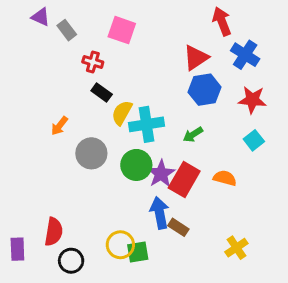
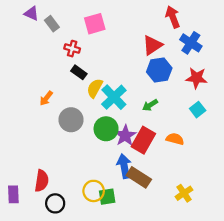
pink square: (122, 30) -> (95, 24), turned -35
cyan cross: (146, 124) -> (114, 97), turned -35
brown rectangle: (178, 227) -> (139, 177), size x1.5

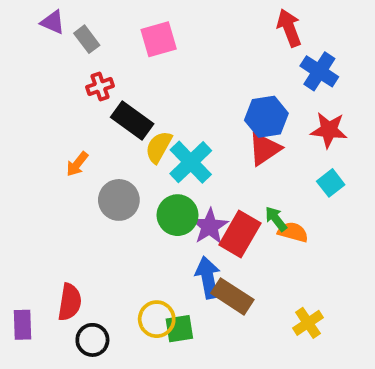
red triangle: (152, 45) -> (265, 149), moved
red cross: (72, 49) -> (100, 87), moved, turned -35
black rectangle: (79, 72) -> (132, 121), size x1.5
green arrow: (150, 105) -> (276, 219), moved, turned 84

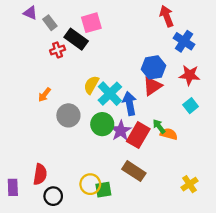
black rectangle: (132, 121) -> (76, 39), moved
blue arrow: (208, 277) -> (130, 103), moved
yellow cross: (308, 323) -> (189, 184), moved

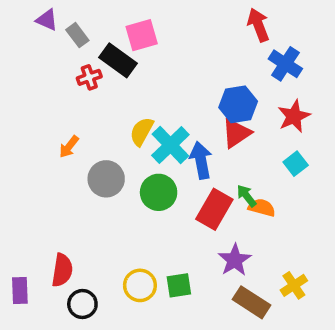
red star: (189, 75) -> (294, 116), turned -30
purple star: (121, 131) -> (235, 260), moved
brown rectangle: (134, 171) -> (252, 302), moved
green square: (103, 190) -> (179, 285), moved

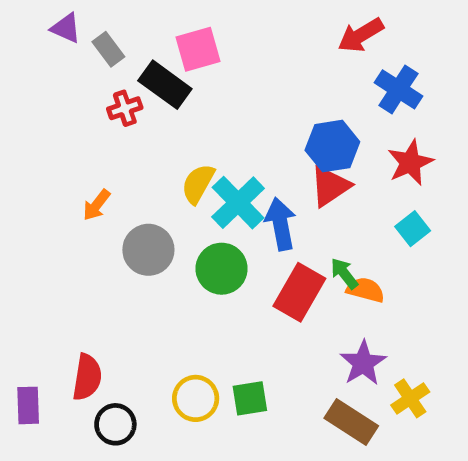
red arrow: (258, 25) -> (361, 35), turned -100
purple star: (235, 260) -> (363, 363), moved

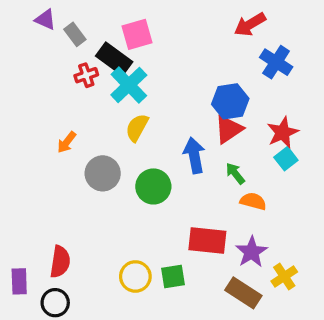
red star: (410, 163) -> (283, 132), moved
cyan cross: (238, 203) -> (129, 85), moved
green arrow: (344, 273) -> (235, 173), moved
red rectangle: (299, 292) -> (207, 240), moved, turned 66
black circle: (115, 424) -> (55, 303), moved

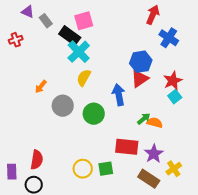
red arrow: (250, 24) -> (153, 15), turned 144
red cross: (86, 75) -> (16, 40), moved
green arrow: (235, 173) -> (144, 119), moved, turned 88

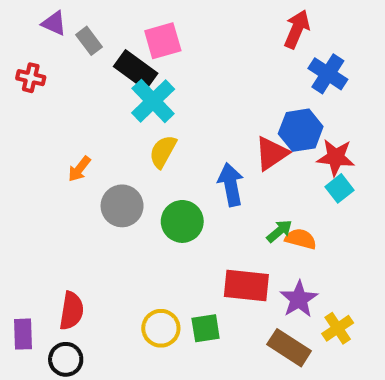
red cross: (16, 40) -> (31, 78), turned 32
blue hexagon: (141, 62) -> (301, 130), moved
red star: (173, 81) -> (336, 157), turned 30

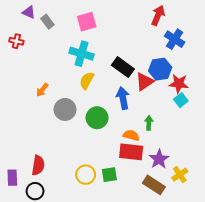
black rectangle: (136, 70) -> (123, 67), moved
cyan cross: (153, 101) -> (82, 54), turned -30
green arrow: (279, 231) -> (149, 123), turned -48
orange semicircle: (301, 239) -> (131, 135), moved

